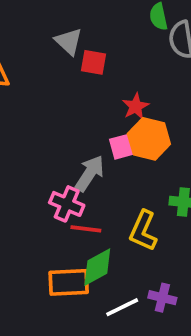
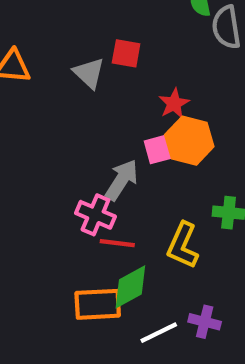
gray triangle: (69, 41) -> (89, 73), moved

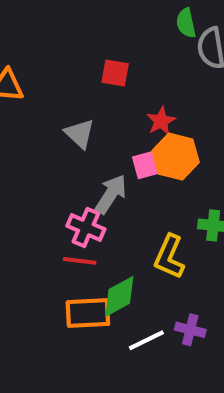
gray triangle: (89, 73) -> (80, 134), moved
red line: (117, 243) -> (80, 261), moved

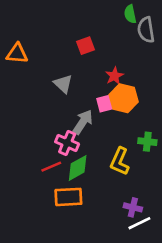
red square: (115, 73) -> (85, 46), turned -30
red line: (80, 261) -> (51, 167), moved, turned -30
green diamond: (119, 296) -> (78, 168), moved
white line: (146, 340) -> (139, 223), moved

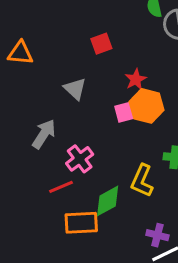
gray arrow: (83, 122) -> (44, 134), moved
pink cross: (67, 143) -> (80, 159), turned 30
green diamond: (78, 168) -> (108, 201), moved

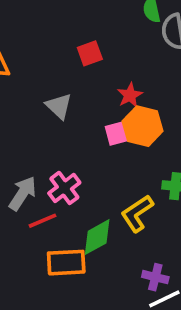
gray arrow: (44, 134) -> (23, 193), moved
yellow L-shape: (142, 181) -> (137, 213), turned 32

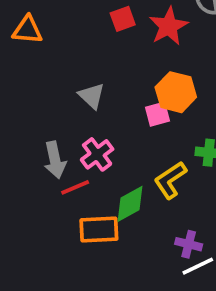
red star: (130, 95) -> (168, 26), moved, size x1.5
gray triangle: (59, 106) -> (92, 96), moved
pink square: (117, 133) -> (158, 114), moved
gray arrow: (23, 193) -> (55, 160), turned 135

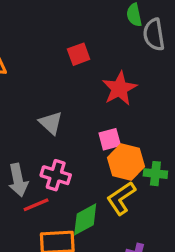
red star: (168, 26) -> (119, 89), moved
orange hexagon: (176, 92) -> (126, 162), moved
pink cross: (97, 154) -> (56, 175), turned -36

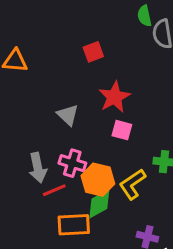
red star: (119, 89) -> (114, 97), moved
pink square: (110, 139) -> (122, 130), turned 30
orange hexagon: (126, 162) -> (98, 180), moved

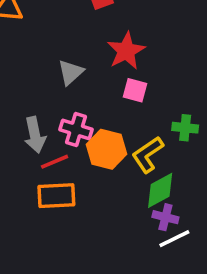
gray triangle: (68, 115) -> (71, 72), turned 35
green diamond: (99, 204) -> (160, 190), moved
orange rectangle: (74, 225) -> (56, 196), moved

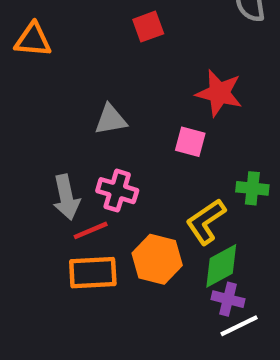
red star: (126, 51) -> (219, 93), moved, turned -30
gray triangle: (71, 72) -> (111, 120), turned 32
orange hexagon: (106, 149) -> (157, 259), moved

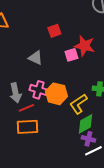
red square: (148, 27) -> (54, 31), moved
gray triangle: (111, 120) -> (35, 58), turned 35
pink square: (190, 142) -> (71, 55), moved, turned -32
orange hexagon: (157, 259) -> (56, 94), moved

